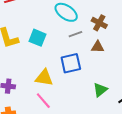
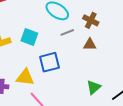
blue square: (71, 63) -> (50, 62), moved
yellow triangle: (44, 78) -> (25, 77), moved

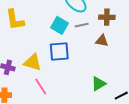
brown cross: (91, 20) -> (107, 17), turned -35
cyan square: (29, 37) -> (59, 25), moved

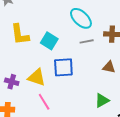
cyan square: (59, 25) -> (49, 41), moved
brown triangle: (102, 41) -> (109, 67), moved

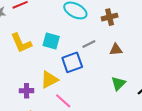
gray line: (87, 41) -> (89, 44), moved
yellow triangle: (37, 77) -> (49, 80), turned -30

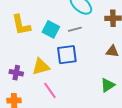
gray line: (89, 44) -> (75, 29), moved

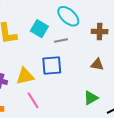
cyan square: (51, 29) -> (39, 29), moved

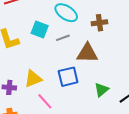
brown triangle: (97, 64) -> (87, 53), moved, size x1.6
blue square: (52, 66) -> (68, 77), moved

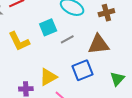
cyan square: (40, 29) -> (48, 27), turned -36
gray line: (63, 38) -> (67, 39), moved

